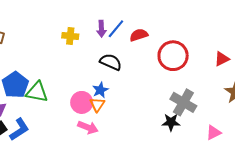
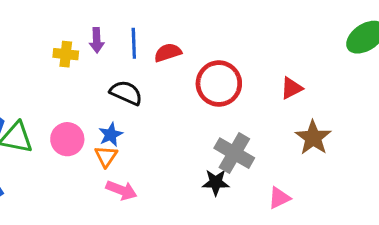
purple arrow: (101, 29) -> (97, 40), moved
blue line: (116, 29) -> (134, 43), turned -42
pink circle: (82, 102) -> (67, 139), moved
pink arrow: (88, 127) -> (121, 190), moved

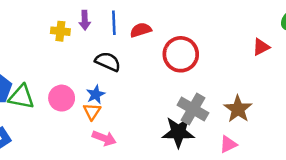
red triangle: (292, 88) -> (261, 47), moved
brown star: (313, 138) -> (238, 109), moved
black star: (216, 182) -> (178, 132), size x1.5

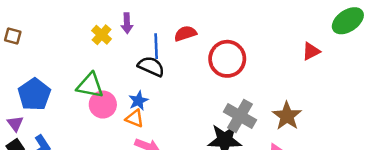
blue line: (114, 23) -> (156, 46), moved
yellow cross: (60, 31) -> (102, 35), turned 36
green triangle: (21, 97) -> (90, 85), moved
orange triangle: (92, 111) -> (135, 118), turned -42

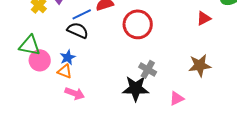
blue line: (156, 46) -> (82, 14), turned 66
gray cross: (240, 116) -> (148, 69), size x0.7
brown star: (287, 116) -> (200, 65), moved, turned 30

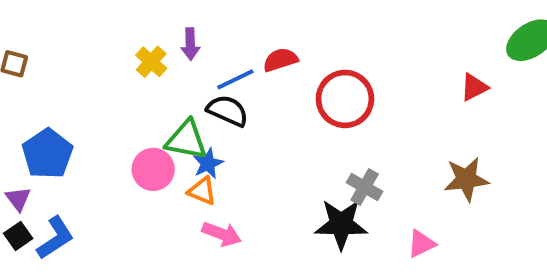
green triangle: (30, 45) -> (186, 140), moved

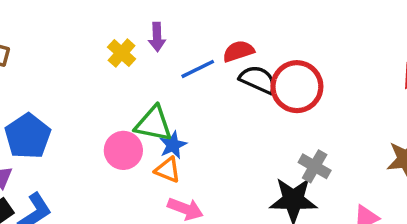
black semicircle: (228, 111) -> (258, 80), moved

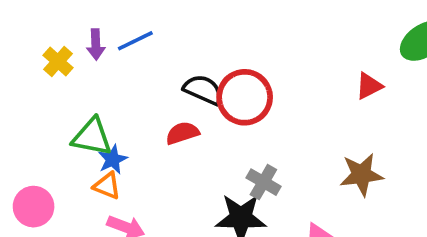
red semicircle: (238, 51) -> (182, 133), moved
blue line: (198, 69) -> (135, 41), moved
pink circle: (123, 150) -> (34, 207), moved

